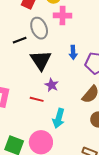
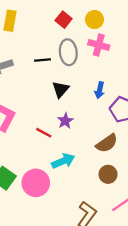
black triangle: (41, 60) -> (61, 89), size x0.7
cyan arrow: (59, 118) -> (63, 161), turned -144

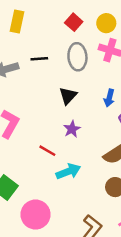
black line: (42, 60) -> (39, 59), moved
red line: (44, 133) -> (47, 151), moved
pink circle: (36, 183) -> (36, 215), moved

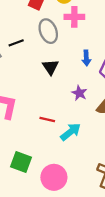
purple star: (72, 129) -> (79, 93), moved

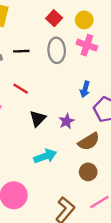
black triangle: (50, 67) -> (38, 119), moved
red line: (47, 120) -> (21, 89), moved

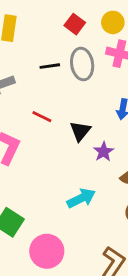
black line: (21, 51) -> (50, 66), moved
black triangle: (38, 119) -> (80, 131), moved

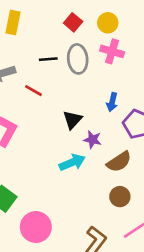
red line: (42, 117) -> (34, 91), moved
purple star: (104, 152) -> (93, 140), turned -30
cyan arrow: (81, 198) -> (72, 162), moved

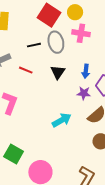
red square: (73, 22) -> (49, 15), size x1.6
black triangle: (72, 120) -> (58, 72), moved
purple star: (93, 140) -> (84, 93), moved

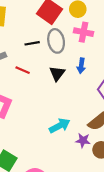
blue arrow: (86, 71) -> (81, 66), moved
purple star: (84, 93) -> (83, 141), moved

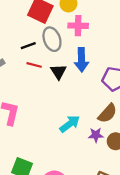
blue arrow: (81, 66) -> (81, 60), size x1.5
red line: (23, 70) -> (34, 65), moved

